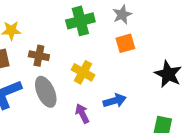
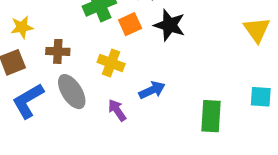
orange square: (125, 43) -> (130, 24), moved
black star: (168, 74) -> (170, 25), moved

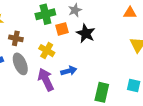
purple arrow: (117, 110) -> (46, 80), size x1.6

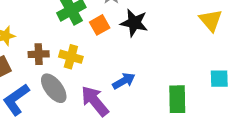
yellow cross: (47, 51) -> (71, 57), moved

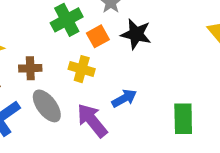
yellow cross: (71, 57) -> (82, 69), moved

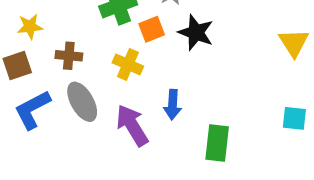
blue arrow: (124, 98) -> (173, 105), turned 115
green rectangle: (183, 119) -> (217, 143), moved

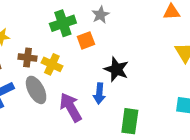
black star: (196, 33) -> (116, 69), moved
yellow cross: (128, 64) -> (52, 64), moved

